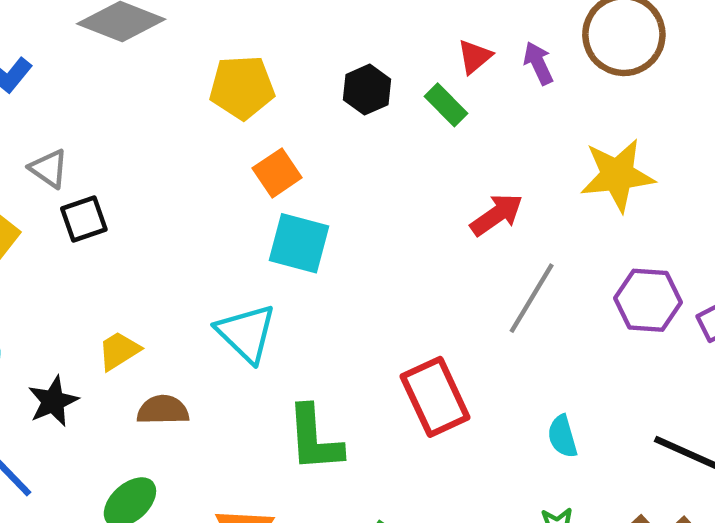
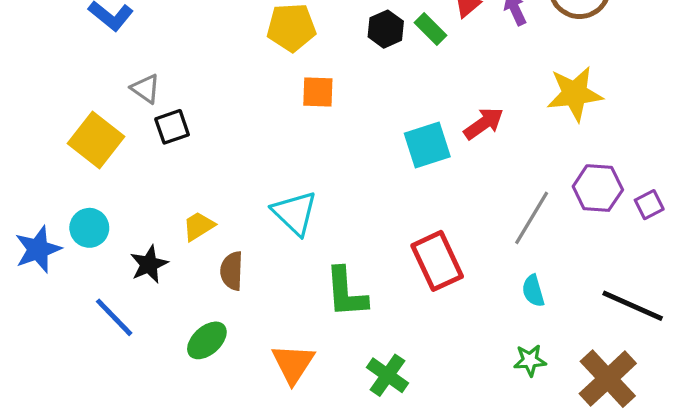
green rectangle: (446, 105) -> (431, 29), moved
orange square: (277, 173) -> (318, 92), turned 36
cyan square: (299, 243) -> (427, 145), moved, turned -33
gray line: (532, 298) -> (532, 218), moved
brown semicircle: (163, 410) -> (232, 271), turned -87

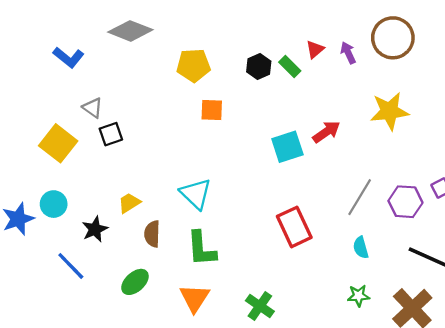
purple hexagon: (598, 188) -> (405, 202), moved
green L-shape: (346, 292) -> (201, 249), moved

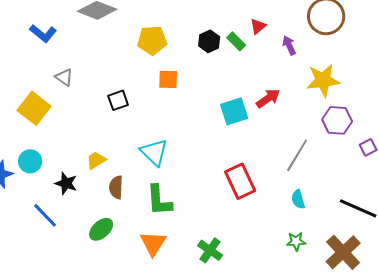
purple arrow: (348, 53) -> (289, 45), moved
black square: (111, 134) -> (118, 100), moved
purple hexagon: (405, 202) -> (337, 120), moved
black star: (95, 229) -> (66, 183), turned -30

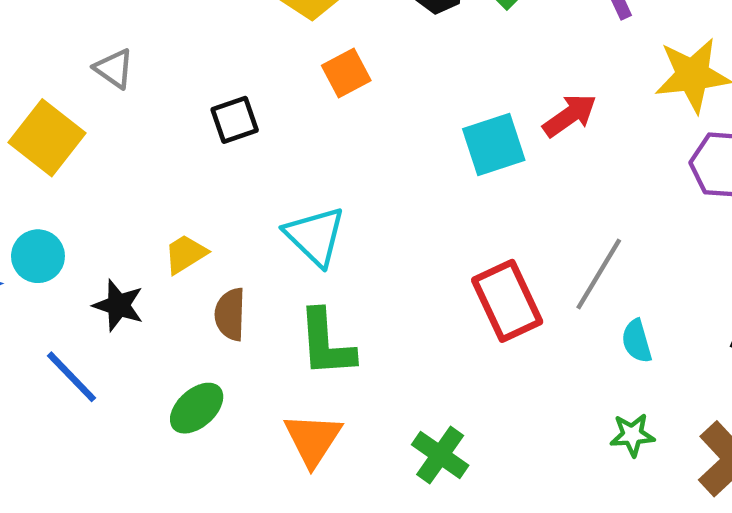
orange square: (168, 79) -> (346, 73), turned -30
gray line: (297, 155) -> (599, 274), moved

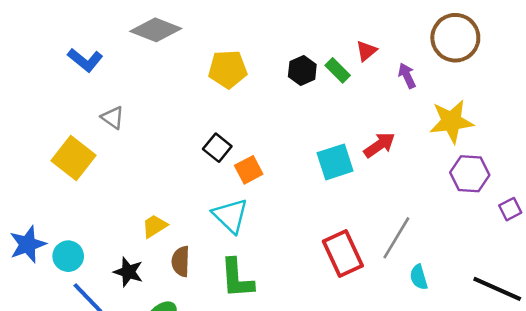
orange square: (346, 73) -> (249, 170), moved
black square: (235, 120) -> (217, 148), moved, turned -32
cyan circle: (38, 256) -> (68, 256), moved
black star: (118, 305) -> (128, 272), moved

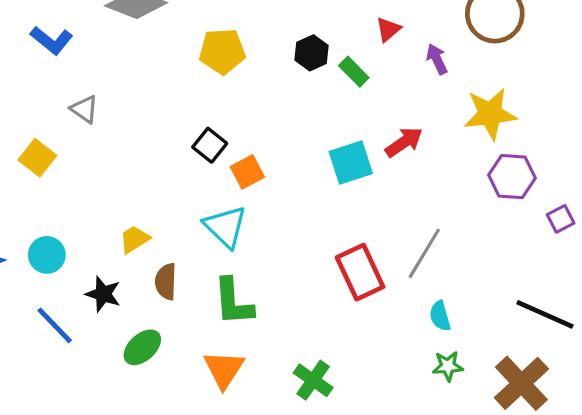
green rectangle: (338, 70) -> (354, 72), moved
yellow square: (73, 158) -> (37, 158), size x0.7
cyan circle: (68, 256) -> (47, 255), moved
cyan semicircle: (419, 277) -> (440, 316), moved

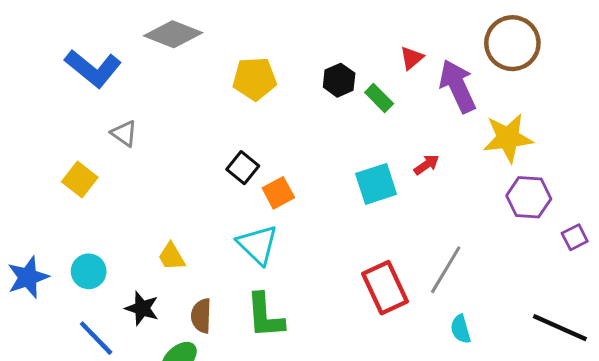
blue L-shape: (51, 40) -> (93, 68), size x1.4
purple arrow: (437, 59) -> (458, 86), size x1.8
red arrow: (404, 142) -> (426, 165), size x0.7
yellow trapezoid: (135, 239) -> (172, 257), turned -88
brown semicircle: (166, 282) -> (201, 316), moved

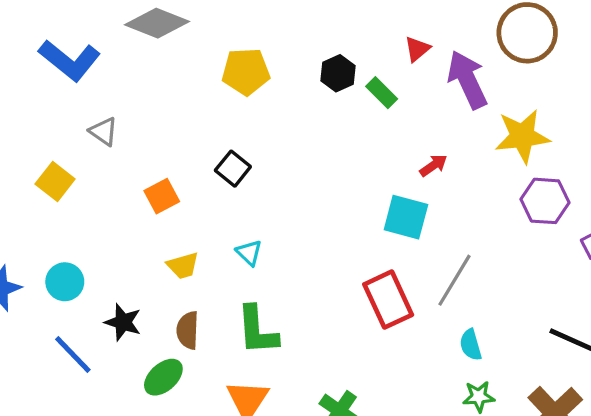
cyan square: (376, 184) -> (406, 217), moved, turned 33
orange square: (278, 193) -> (162, 196), moved
cyan triangle: (258, 245) -> (249, 253), size x0.6
yellow trapezoid: (172, 257) -> (183, 266), moved, turned -76

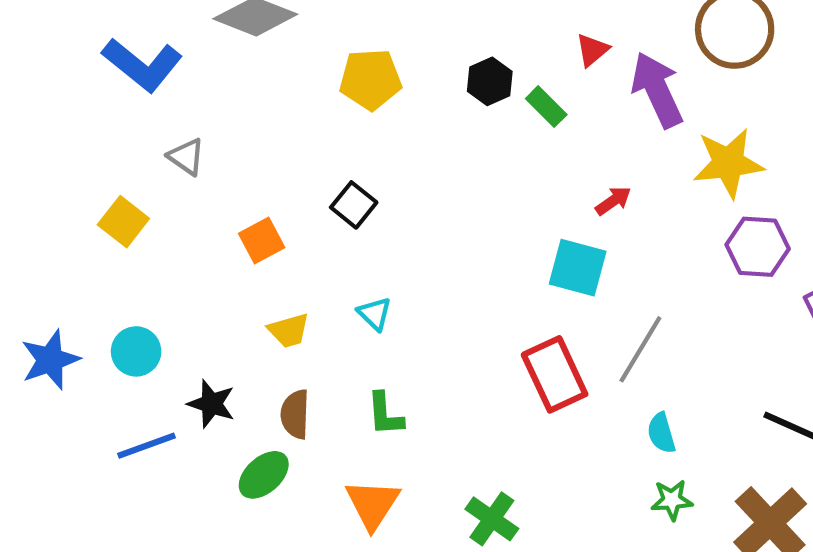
green L-shape: (257, 330) -> (385, 414), size x0.7
blue line: (73, 355) -> (146, 446), turned -66

